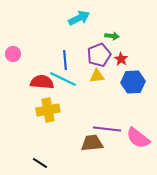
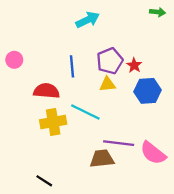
green arrow: (112, 36) -> (158, 12), moved
cyan line: (63, 79) -> (85, 112), moved

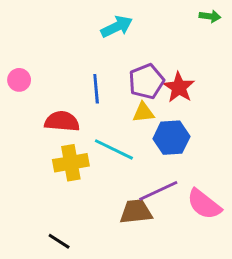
red star: (134, 65) -> (179, 87), size x1.5
blue hexagon: (148, 91) -> (171, 138), moved
purple line: (119, 143) -> (158, 191), turned -32

